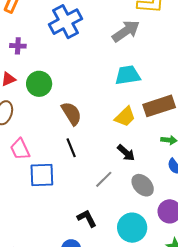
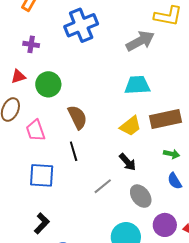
pink trapezoid: (20, 149) -> (35, 130), moved
black L-shape: (87, 218) -> (42, 223), moved, turned 65

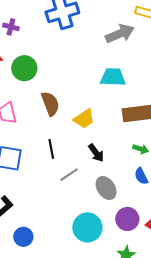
yellow trapezoid: (130, 126) -> (84, 119), moved
black line: (74, 151) -> (51, 149), moved

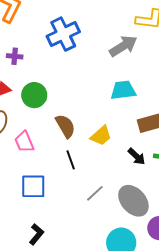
black line: (51, 149) -> (71, 160), moved
black arrow: (96, 153) -> (137, 156), moved
gray ellipse: (106, 188) -> (133, 201), size x1.4

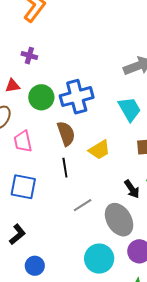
blue cross: (63, 34) -> (77, 97), moved
cyan trapezoid: (123, 90) -> (130, 109), turned 56
black arrow: (137, 156) -> (132, 189), moved

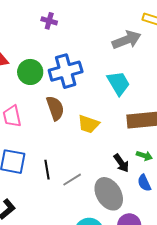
purple cross: (29, 56) -> (49, 21), moved
yellow trapezoid: (99, 150) -> (89, 124), turned 50
black line: (65, 168) -> (47, 170), moved

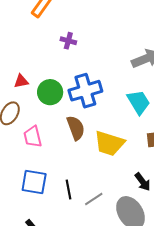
yellow trapezoid: (89, 124) -> (109, 143), size x1.4

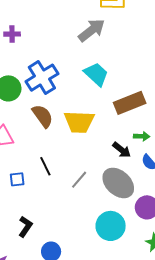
blue square: (34, 182) -> (17, 179), size x0.6
black line: (69, 190) -> (45, 166), moved

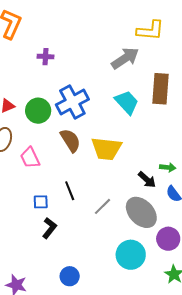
brown rectangle: (130, 103) -> (161, 89), moved, turned -68
black L-shape: (25, 227) -> (49, 228), moved

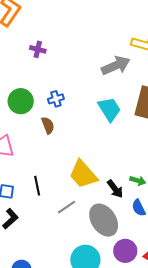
blue cross: (72, 102) -> (56, 99), size x0.5
brown semicircle: (70, 140) -> (48, 125), moved, size x0.7
yellow trapezoid: (106, 149) -> (83, 174), moved, turned 32

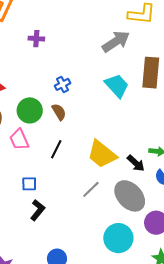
green circle: (21, 101) -> (30, 110), moved
black line: (37, 186) -> (56, 149), moved, turned 48

